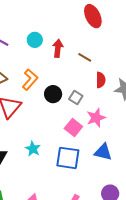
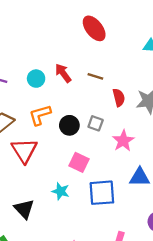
cyan circle: (35, 40) -> (36, 79), moved
red arrow: (58, 48) -> (63, 73), turned -30
orange L-shape: (30, 80) -> (40, 115), turned -135
pink square: (73, 127) -> (79, 162), moved

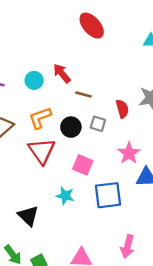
brown line: (95, 76) -> (84, 94), moved
red semicircle: (119, 98) -> (122, 109), moved
pink star: (123, 141) -> (129, 153), moved
red triangle: (24, 150) -> (42, 151), moved

